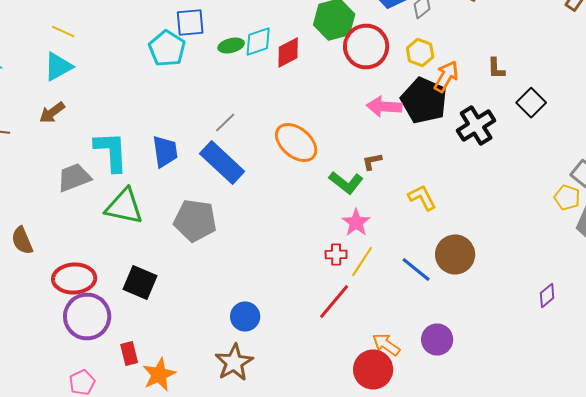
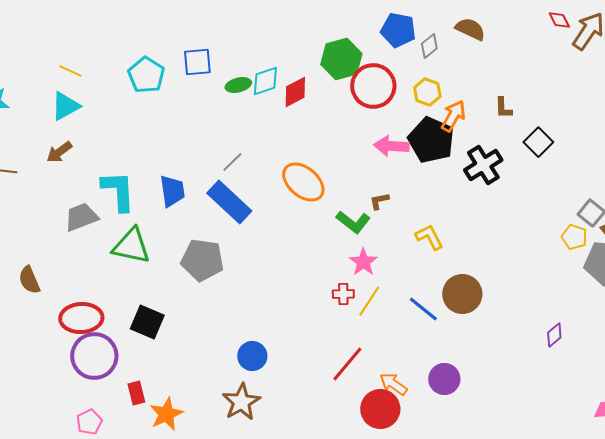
cyan pentagon: (167, 48) -> (146, 75), moved
red line: (334, 302) -> (347, 364), moved

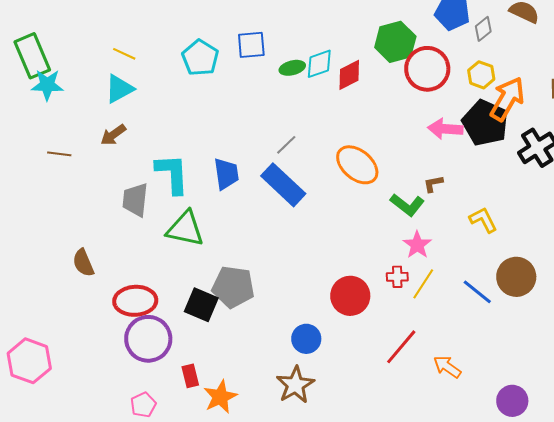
orange arrow: (453, 116) -> (507, 99), size x1.4
gray trapezoid: (81, 217) -> (135, 200), turned -63
gray pentagon: (202, 260) -> (233, 287), moved
purple circle: (444, 379) -> (512, 401), moved
red circle: (380, 409) -> (350, 296), moved

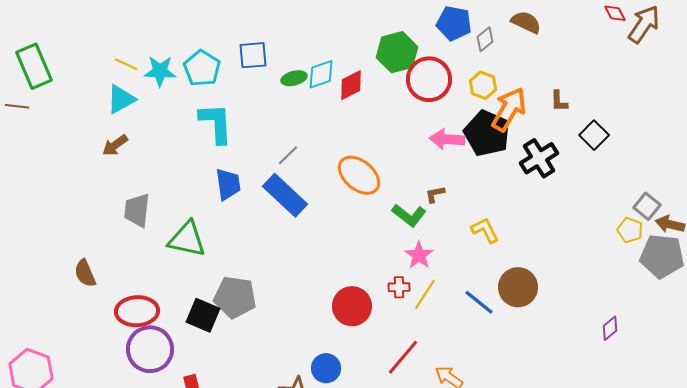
cyan star: (47, 85) -> (160, 71), moved
brown line: (59, 154) -> (17, 106), moved
cyan L-shape: (172, 174) -> (216, 123), moved
blue circle: (306, 339) -> (326, 368), moved

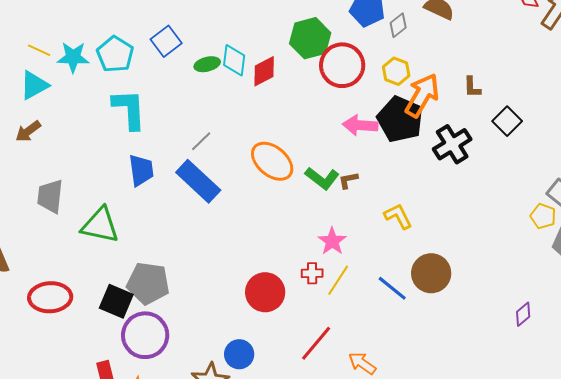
blue square: (253, 55) -> (166, 41), turned -32
cyan diamond: (321, 74) -> (234, 60), turned -64
green L-shape: (409, 215) -> (322, 178), moved
purple circle: (150, 349) -> (145, 335), moved

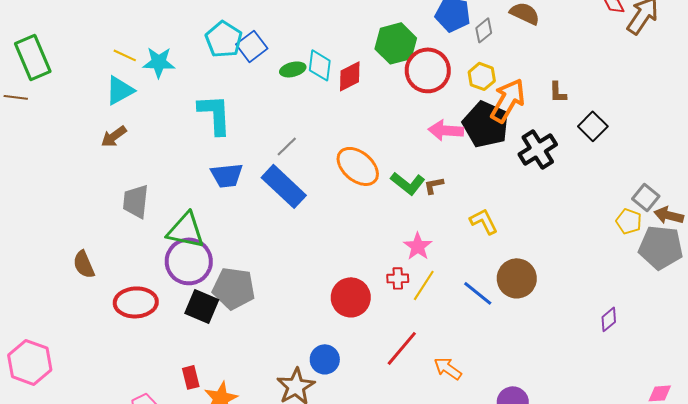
cyan pentagon: (115, 54) -> (224, 39), moved
blue trapezoid: (141, 170) -> (227, 175), turned 92
purple circle: (145, 335) -> (189, 261), moved

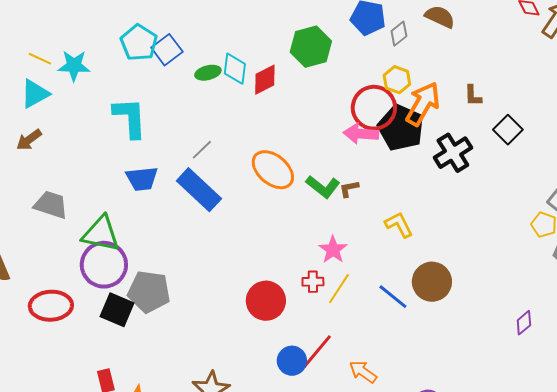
red circle: (428, 70) -> (374, 108), moved
gray trapezoid: (136, 201) -> (51, 205), turned 102
blue circle: (325, 359) -> (292, 361), moved

